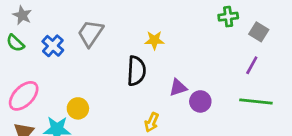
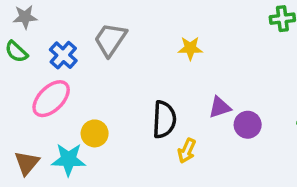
gray star: (22, 15) -> (25, 17), turned -30
black semicircle: (136, 71) -> (164, 119), moved
pink ellipse: (24, 96) -> (51, 99), moved

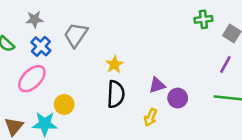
gray star: (25, 17) -> (34, 19), moved
yellow star: (190, 48) -> (114, 64), moved, turned -30
yellow arrow: (187, 151) -> (151, 117), moved

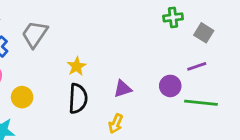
purple line: (225, 64) -> (197, 66), turned 42
purple circle: (178, 98) -> (170, 86), moved
yellow circle: (64, 104) -> (22, 97), moved

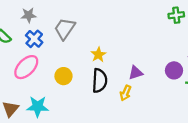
yellow circle: (22, 97) -> (63, 76), moved
yellow arrow: (116, 124) -> (126, 93), moved

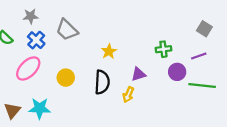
green cross: (176, 15) -> (163, 49), moved
gray trapezoid: (65, 29) -> (67, 30), turned -80
yellow star: (98, 55) -> (109, 51), moved

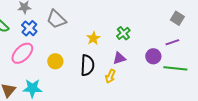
green cross: (163, 49) -> (123, 33), moved, turned -32

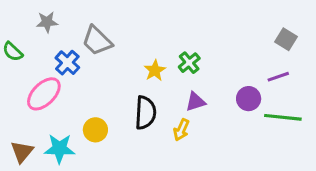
blue cross: (29, 28) -> (67, 63), moved
green cross: (123, 33) -> (189, 63), moved
yellow circle: (55, 61) -> (95, 130), moved

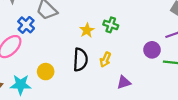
green cross: (189, 63) -> (111, 25), turned -32
purple triangle: (195, 102) -> (124, 82), moved
yellow arrow: (181, 130) -> (105, 60), moved

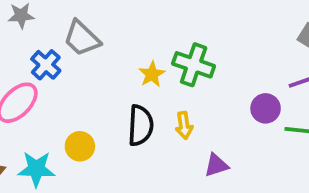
green cross: (111, 25) -> (194, 65), size x1.5
yellow arrow: (105, 60) -> (184, 125), turned -32

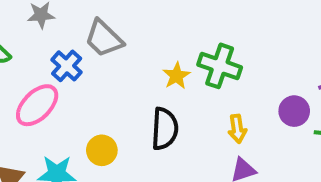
yellow arrow: (184, 125) -> (237, 129), moved

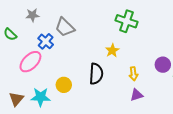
green cross: (220, 66) -> (126, 21), moved
yellow star: (176, 76) -> (112, 51), moved

